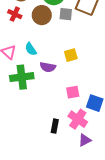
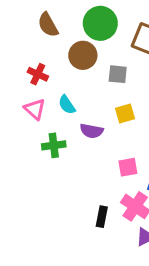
red cross: (15, 14) -> (38, 74), moved
gray square: (66, 14) -> (118, 74), moved
green cross: (22, 77) -> (54, 145), size x0.7

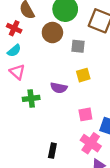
red cross: (38, 74) -> (14, 28), moved
cyan semicircle: (67, 105) -> (14, 51), moved, turned -96
black rectangle: (102, 217) -> (52, 151), moved

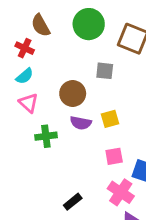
brown circle: (52, 33) -> (73, 93), moved
yellow square: (83, 75) -> (110, 119), moved
black rectangle: (52, 151) -> (73, 202), turned 40

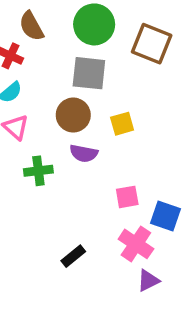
gray square: (105, 71) -> (89, 73), moved, size x1.5
yellow square: (110, 119) -> (122, 124), moved

